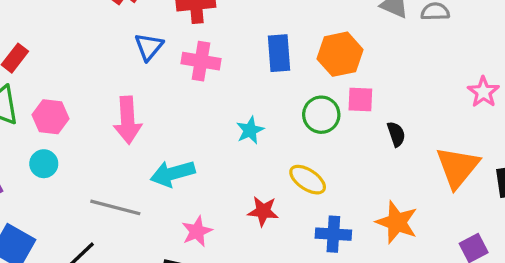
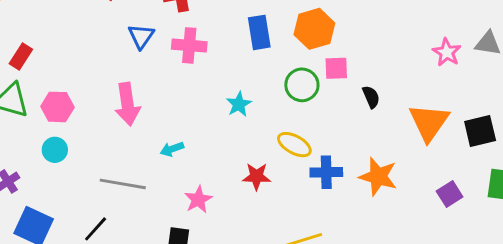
cyan arrow: (173, 173) -> (172, 149), size x0.6
blue cross: (333, 234) -> (326, 172), moved

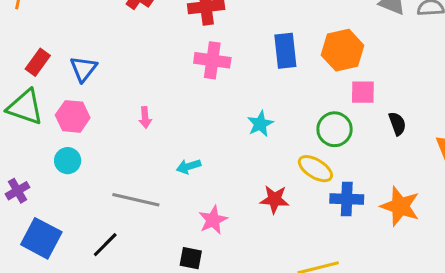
blue triangle: (141, 36) -> (83, 69), moved
green circle: (302, 85) -> (335, 129), moved
pink arrow: (127, 104) -> (145, 118), size x0.5

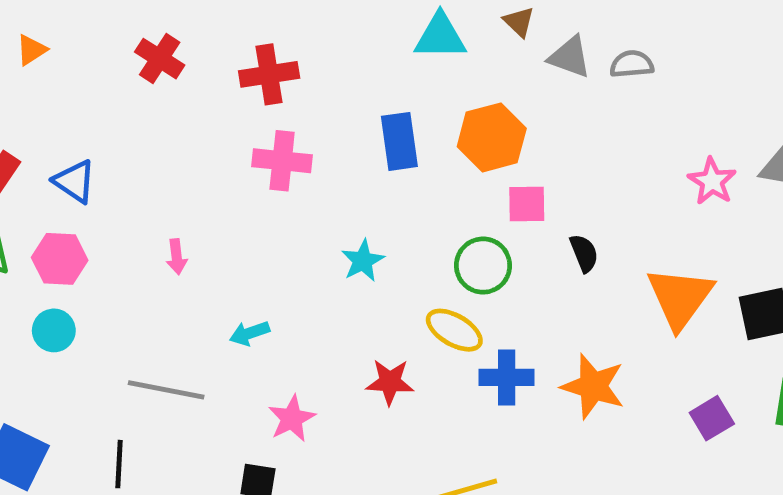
blue triangle: (83, 69) -> (75, 181), turned -32
black line: (105, 245) -> (119, 464), turned -40

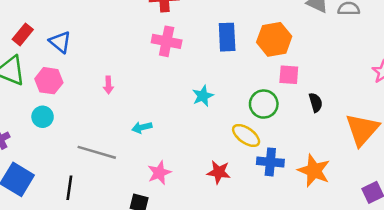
red star: (390, 382) -> (219, 172), moved

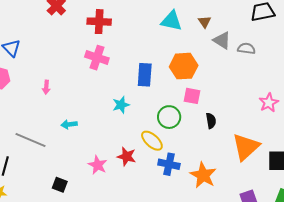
blue rectangle: (227, 37) -> (145, 75), moved
red star: (219, 172) -> (126, 156), moved
pink star: (159, 173) -> (98, 165), moved, turned -30

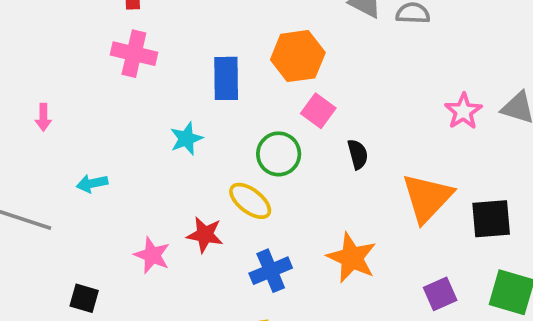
pink square: (192, 96) -> (318, 111), turned 30
blue cross: (169, 164) -> (271, 271), moved, turned -30

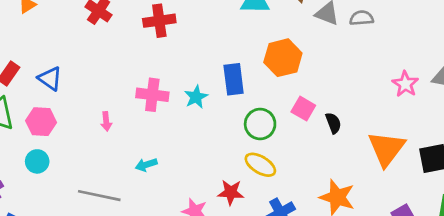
pink cross: (134, 54) -> (152, 95), moved
pink square: (318, 111) -> (303, 109), moved
cyan star: (186, 139) -> (196, 97), moved
green circle: (279, 154) -> (260, 124), moved

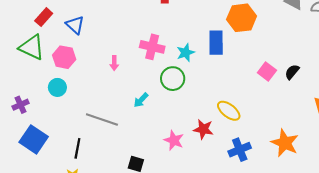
orange hexagon: (283, 58) -> (242, 18), moved
black semicircle: (333, 123) -> (292, 72), moved, turned -126
green circle: (260, 124) -> (173, 79), moved
cyan arrow: (146, 165) -> (141, 100), turned -35

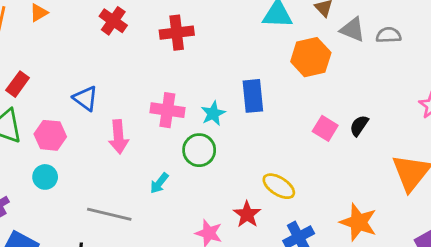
orange hexagon: (242, 18) -> (311, 57), moved
blue triangle: (75, 25) -> (86, 98), moved
pink arrow: (114, 63) -> (118, 137), size x1.6
red star: (203, 129) -> (247, 214), turned 30

